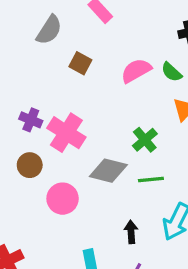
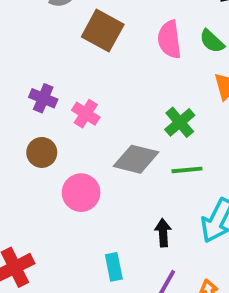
brown square: (80, 63) -> (103, 31), size x1.5
pink semicircle: (136, 71) -> (169, 39), turned -68
pink cross: (66, 133) -> (86, 114), size x0.6

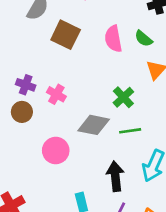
brown circle: (42, 152) -> (22, 112), moved
black arrow: (163, 233) -> (115, 176), size x1.5

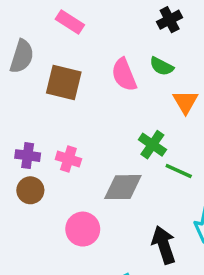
green line: (130, 131) -> (179, 171), moved, turned 45

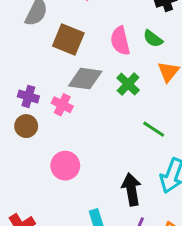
green cross: (152, 145) -> (128, 84), moved
gray diamond: (123, 187) -> (85, 79), moved

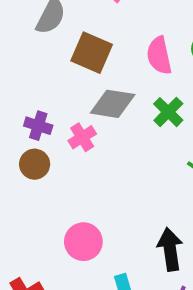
pink cross: (62, 105) -> (82, 137), turned 30
pink circle: (65, 166) -> (83, 242), moved

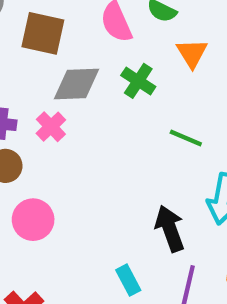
pink circle: (83, 242) -> (33, 220), moved

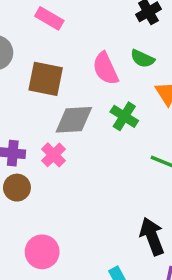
pink circle: (33, 220) -> (42, 252), moved

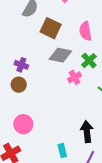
pink cross: (54, 155) -> (74, 77), moved

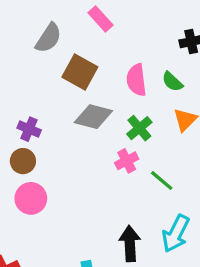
pink cross: (74, 77) -> (127, 161), moved
pink circle: (23, 124) -> (31, 198), moved

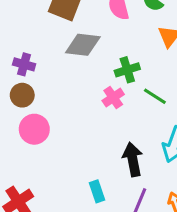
green cross: (139, 128) -> (127, 70), moved, turned 30
pink cross: (127, 161) -> (113, 97), moved

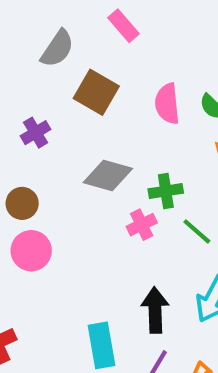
gray diamond: (83, 45) -> (108, 175), moved
purple cross: (24, 64) -> (36, 133), moved, turned 35
cyan rectangle: (97, 191) -> (101, 345), size x1.5

